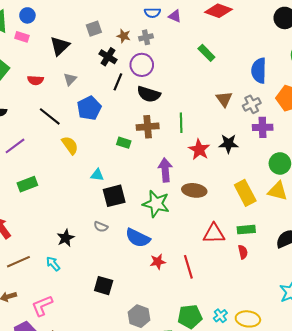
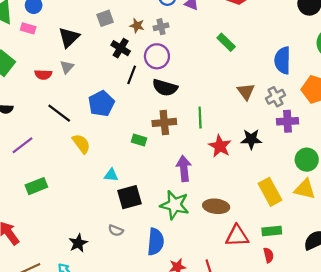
gray triangle: (70, 79) -> (67, 67), moved
brown ellipse: (194, 190) -> (216, 206), moved
blue semicircle: (138, 238) -> (156, 242), turned -110

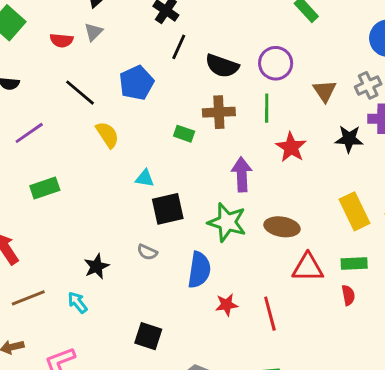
purple circle: (157, 56) -> (276, 63), moved
brown triangle: (246, 92) -> (325, 91), moved
black star: (251, 139) -> (349, 139), moved

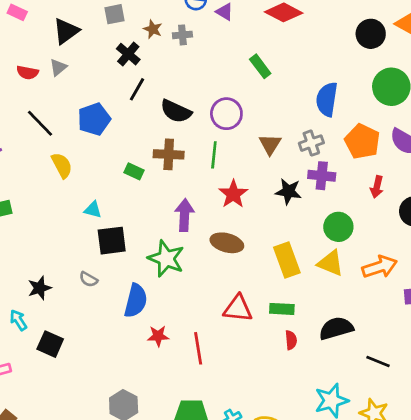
brown ellipse: (282, 227) -> (227, 243), moved
red semicircle: (348, 295) -> (291, 340), moved
black square: (148, 336) -> (50, 344), moved

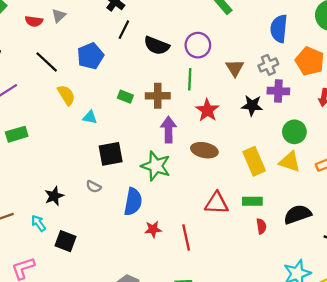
brown cross: (169, 154) -> (158, 96), moved
cyan triangle: (93, 210) -> (90, 117), moved

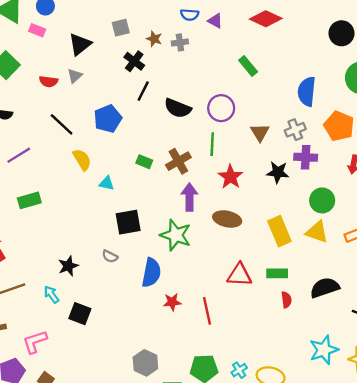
brown cross: (158, 96) -> (178, 161), turned -30

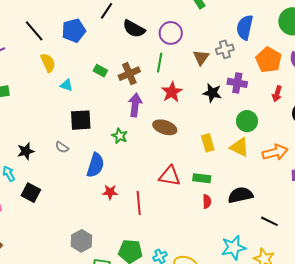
gray cross: (295, 130) -> (225, 49), moved
yellow rectangle: (279, 231) -> (208, 143), size x0.7
green star: (176, 235) -> (120, 136), size x0.6

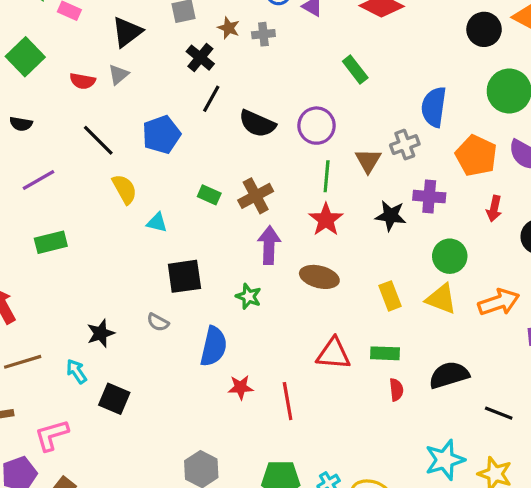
green line: (160, 63) -> (327, 176), moved

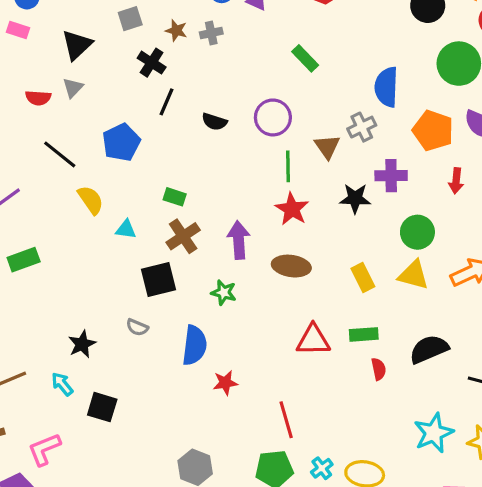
black semicircle: (257, 124) -> (214, 122), size x0.7
brown cross: (256, 196) -> (183, 236), moved
red line: (288, 401) -> (286, 420), moved

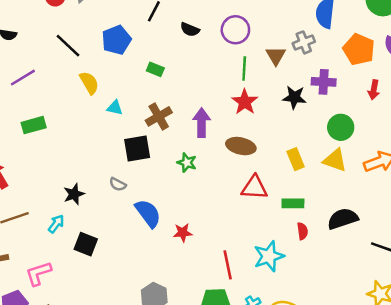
green rectangle: (175, 197) -> (155, 69), moved
red triangle: (313, 340) -> (254, 188), moved
blue semicircle: (195, 345) -> (148, 213), moved, turned -48
cyan arrow: (62, 384) -> (56, 224), turned 72
cyan star: (434, 433) -> (269, 256), moved

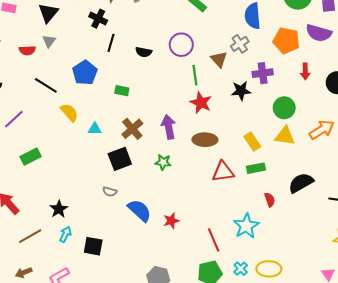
black star: (74, 194) -> (59, 209), moved
green rectangle: (293, 203) -> (256, 168), moved

